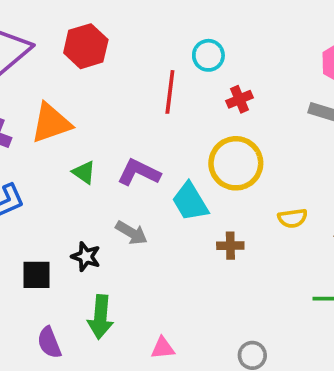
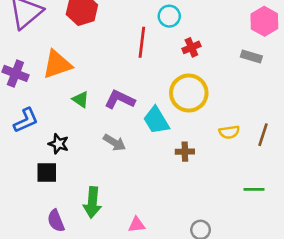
black star: (86, 257) -> (58, 144), moved

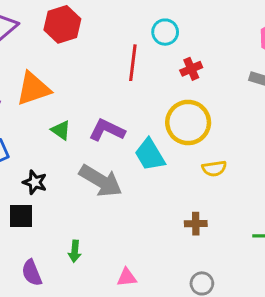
yellow semicircle: (229, 132) -> (214, 168), moved
gray arrow: (115, 143) -> (101, 181), size x1.6
brown cross: (185, 152) -> (196, 224), moved
green arrow: (92, 202) -> (75, 251), size x0.6

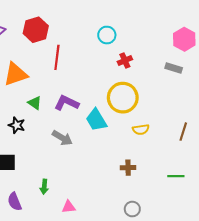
red line: (133, 63) -> (57, 57), moved
gray arrow: (101, 181) -> (62, 138), size x0.7
black star: (35, 182) -> (17, 125), moved
pink triangle: (127, 277) -> (69, 207), moved

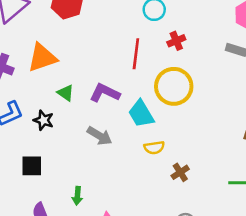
red line: (57, 57) -> (136, 54), moved
yellow semicircle: (141, 129) -> (154, 148), moved
brown cross: (128, 168) -> (180, 172), turned -32

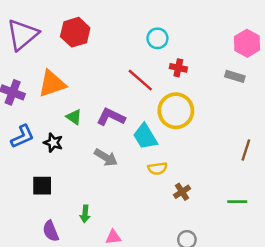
red cross: (176, 41) -> (178, 68), turned 35
red line: (136, 54) -> (140, 80), turned -56

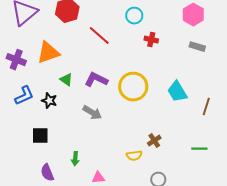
pink hexagon: (247, 43) -> (193, 15), moved
red line: (140, 80) -> (99, 36), moved
yellow circle: (176, 111) -> (133, 87), moved
cyan trapezoid: (145, 137) -> (177, 92), moved
yellow semicircle: (157, 168) -> (134, 156), moved

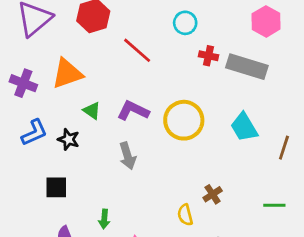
gray rectangle: (197, 47) -> (247, 67), moved, size x1.8
gray arrow: (92, 113) -> (128, 156), turned 42
yellow semicircle: (134, 156) -> (185, 215), turned 84

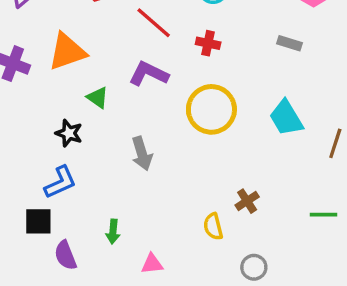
red cross: (208, 56) -> (208, 43), moved
gray rectangle: (247, 67) -> (290, 43), size x0.5
purple L-shape: (133, 111) -> (149, 74), moved
blue L-shape: (34, 133) -> (60, 182), moved
black square: (56, 187) -> (38, 221), moved

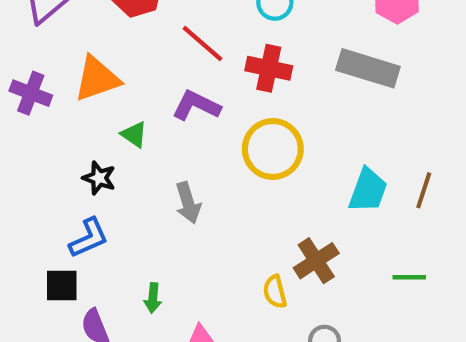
red cross: (208, 43) -> (269, 68), size x1.5
gray rectangle: (290, 43) -> (368, 68), size x2.0
cyan trapezoid: (286, 118) -> (368, 190), moved, turned -129
brown cross: (247, 201) -> (316, 261), size x1.5

